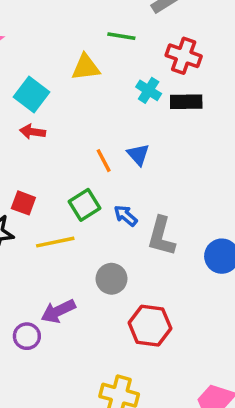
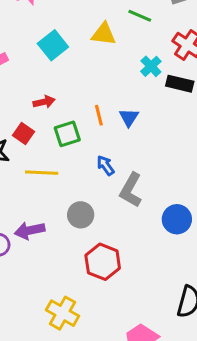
red arrow: (33, 132) -> (44, 102), moved, turned 145
green square: (84, 205) -> (67, 134), moved

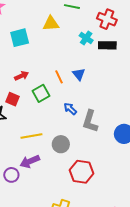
cyan square: (53, 45) -> (20, 38), turned 36
yellow line: (42, 173) -> (31, 136), moved

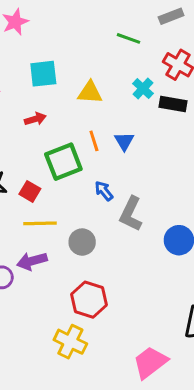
yellow triangle: (51, 23) -> (90, 92), moved
red arrow: (22, 76) -> (35, 119), moved
green square: (41, 93) -> (63, 162), size x1.4
red square: (12, 99) -> (30, 191), moved
red hexagon: (82, 172) -> (89, 300), moved

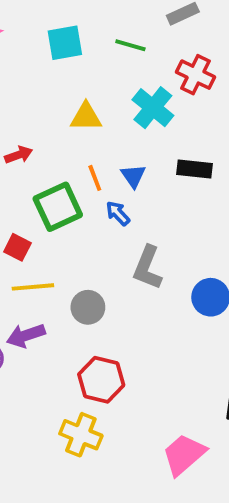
cyan square: (43, 74) -> (65, 43), moved
cyan cross: (143, 89) -> (153, 108), size x1.5
black rectangle: (173, 104) -> (195, 169), moved
blue arrow: (104, 191) -> (118, 213), moved

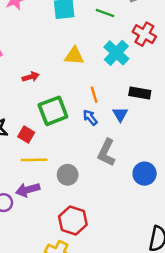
blue triangle: (133, 176) -> (120, 114), moved
orange line: (95, 178) -> (94, 95), moved

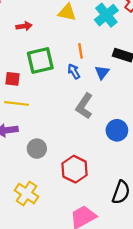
red square: (26, 134) -> (12, 79), turned -32
gray circle: (68, 175) -> (37, 149), moved
red hexagon: (73, 221) -> (75, 169), moved

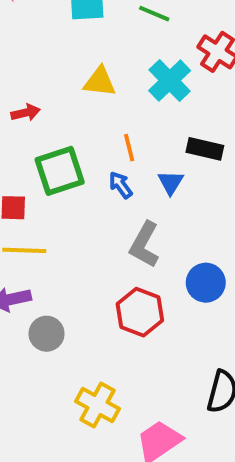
gray circle: (37, 149) -> (47, 334), moved
red hexagon: (75, 169) -> (140, 312), moved
yellow cross: (27, 194) -> (98, 405), moved

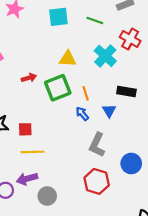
green square: (60, 171) -> (58, 88), moved

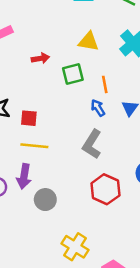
green square: (58, 88) -> (73, 74), size x0.7
gray L-shape: (97, 145) -> (92, 144), moved
purple arrow: (27, 179) -> (24, 176), turned -72

